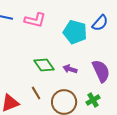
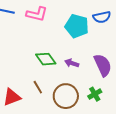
blue semicircle: (100, 23) -> (102, 17), turned 36

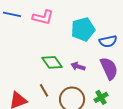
blue semicircle: (102, 17) -> (108, 41), moved
cyan pentagon: (77, 26) -> (83, 29), turned -30

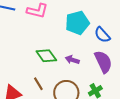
blue semicircle: (108, 41) -> (102, 35), turned 60

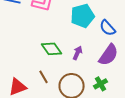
purple arrow: (72, 60) -> (78, 53), turned 96
purple semicircle: (103, 62) -> (108, 55), turned 60

